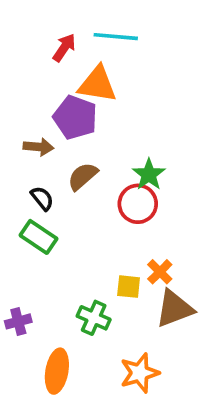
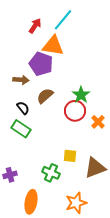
cyan line: (116, 37) -> (63, 20), turned -55
orange cross: (160, 272) -> (98, 122), moved

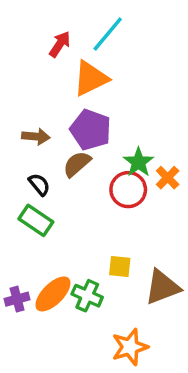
orange triangle: (53, 46) -> (91, 78), turned -35
purple pentagon: (41, 64) -> (91, 130), moved
orange cross: (98, 122) -> (168, 178), moved
orange ellipse: (31, 202) -> (53, 294), moved, turned 35

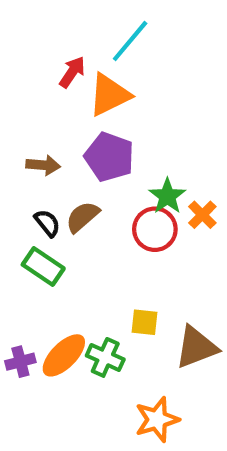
red arrow: (60, 44) -> (72, 72), moved
brown semicircle: (77, 164) -> (82, 217), moved

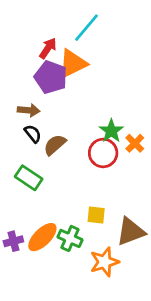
purple pentagon: (109, 157) -> (51, 77), moved
black semicircle: (47, 223) -> (33, 134), moved
orange star: (157, 420) -> (104, 262), moved

